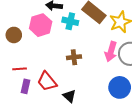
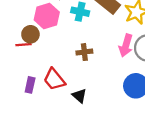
brown circle: (14, 35) -> (30, 34), moved
red line: (20, 69) -> (23, 45), moved

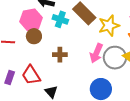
brown circle: (30, 34) -> (34, 36), moved

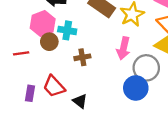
cyan cross: (60, 19) -> (67, 30), moved
gray circle: (115, 58) -> (146, 68), moved

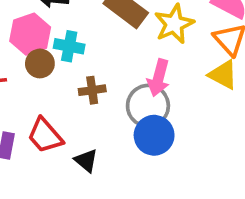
gray circle: (146, 68) -> (148, 106), moved
blue circle: (136, 88) -> (154, 135), moved

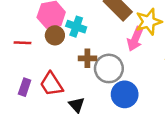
pink arrow: (159, 78) -> (135, 39), moved
gray circle: (148, 106) -> (109, 68), moved

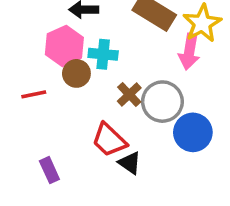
brown cross: (87, 58) -> (129, 95), turned -30
red trapezoid: (51, 84) -> (109, 140), moved
purple rectangle: (25, 87) -> (49, 170), moved, turned -30

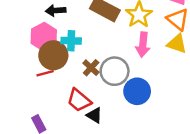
pink arrow: (189, 52) -> (143, 45), moved
brown circle: (76, 73) -> (53, 55), size x1.5
red line: (34, 94) -> (45, 73), moved

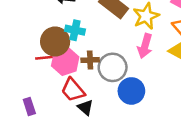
pink hexagon: (44, 37) -> (65, 61), moved
brown cross: (91, 68) -> (90, 60), turned 35

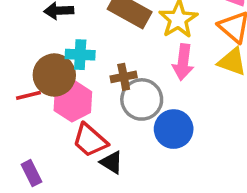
red line: (44, 58) -> (28, 95), moved
brown cross: (90, 60) -> (124, 77), moved

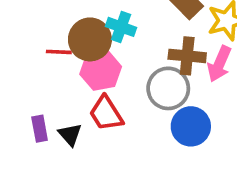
brown cross: (124, 77) -> (187, 56), moved, size x1.4
black triangle: (112, 162) -> (70, 134), moved

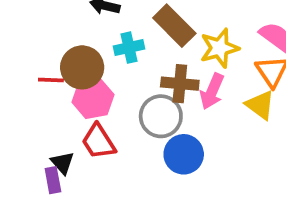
cyan cross: (121, 27) -> (129, 48), moved, turned -32
purple rectangle: (40, 129) -> (53, 180), moved

